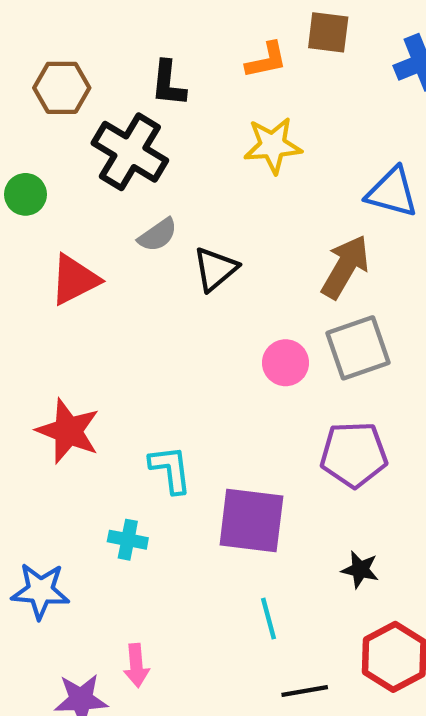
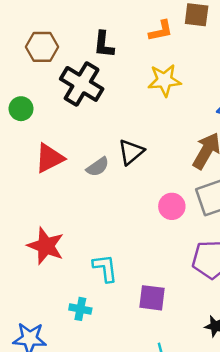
gray semicircle: (158, 235) -> (98, 167), moved
purple square: (251, 521) -> (152, 298), size x0.7

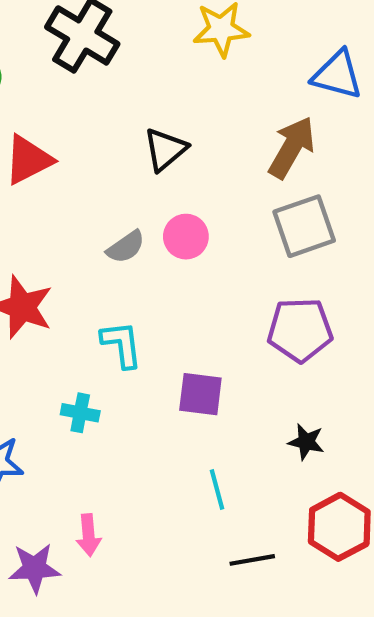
gray semicircle: (98, 167) -> (126, 247), moved
pink circle: (172, 206) -> (186, 237), moved

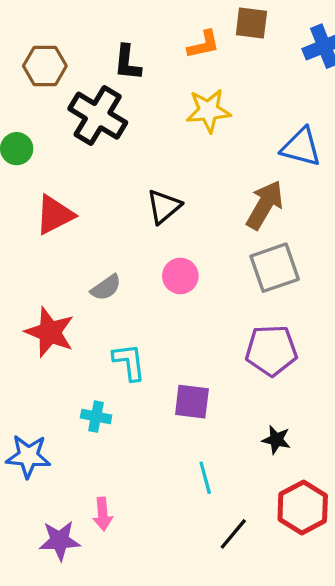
gray semicircle: (126, 247) -> (106, 288), moved
black line: (252, 560) -> (233, 534), turned -40

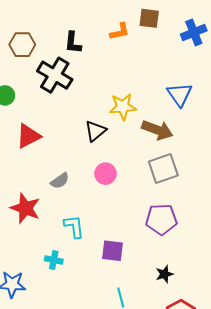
yellow star: (208, 111) -> (123, 107), moved
blue triangle: (301, 147) -> (180, 94), turned 40
brown arrow: (265, 205) -> (157, 130), turned 80
black star: (276, 440) -> (164, 274), turned -30

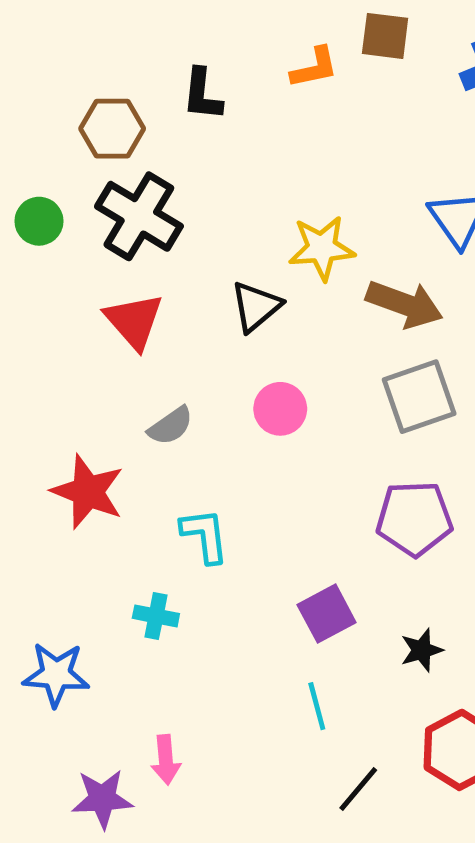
brown hexagon: (22, 45) -> (112, 129), moved
black cross: (55, 75) -> (139, 216), moved
red triangle: (28, 136) -> (134, 321), moved, turned -44
purple square: (113, 251) -> (327, 614), moved, turned -35

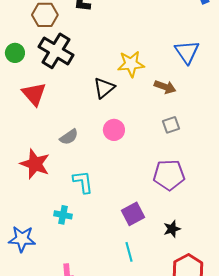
brown arrow: (405, 304) -> (165, 87), size x0.7
red triangle: (134, 321) -> (34, 94), moved
gray square: (419, 397) -> (171, 125), size x0.6

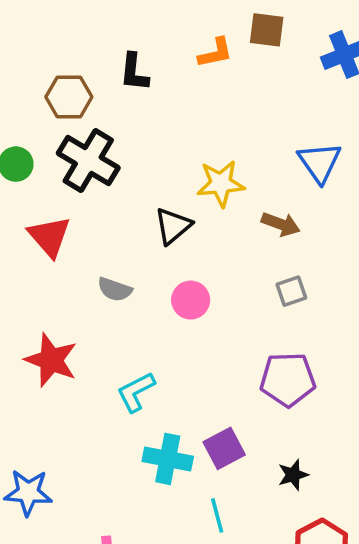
gray semicircle: (69, 137) -> (115, 289), moved, turned 54
cyan L-shape: (83, 182) -> (136, 392), turned -110
cyan cross: (63, 215) -> (168, 459), moved, size x1.5

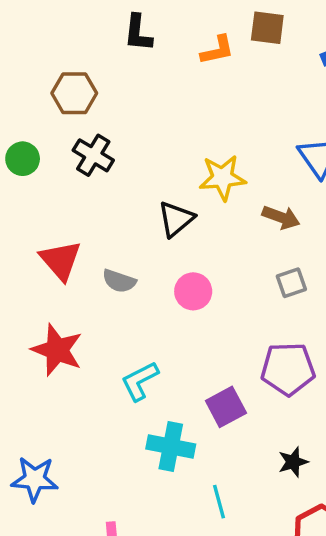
black L-shape: (134, 72) -> (138, 33), moved
black cross: (88, 161) -> (93, 155), size x0.7
red triangle: (49, 236) -> (61, 260), moved
purple square: (224, 448) -> (226, 407), moved

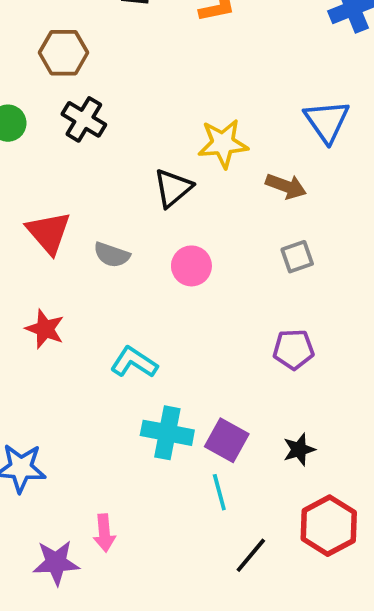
red star: (57, 350) -> (45, 329), size x0.7
purple pentagon: (288, 369) -> (293, 349), size x0.7
cyan L-shape: (140, 381) -> (134, 362), turned 60
purple square: (226, 407) -> (227, 440), moved, turned -33

